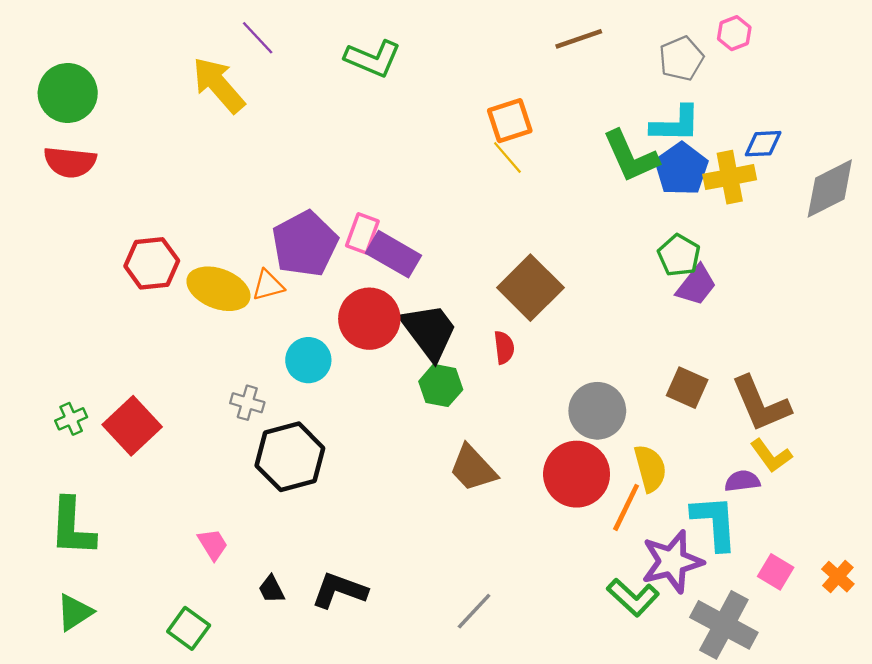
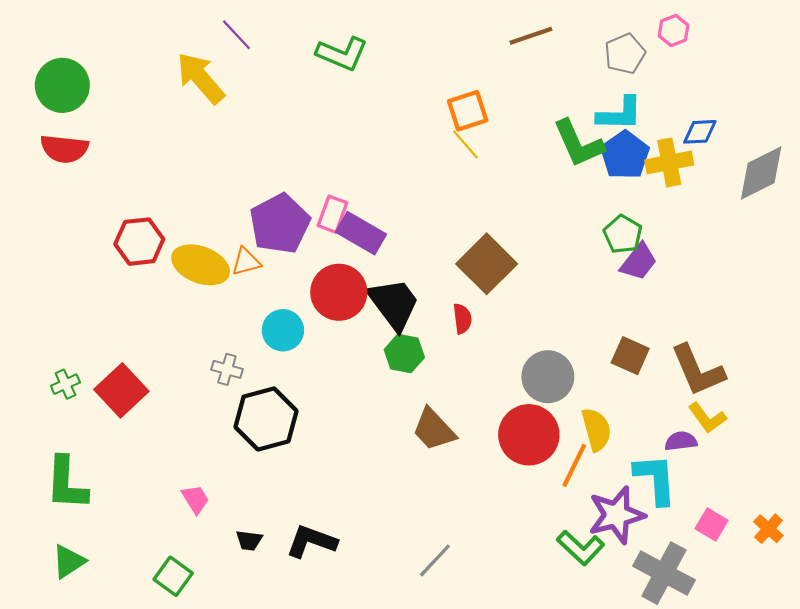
black trapezoid: (271, 589) -> (249, 540), turned -56

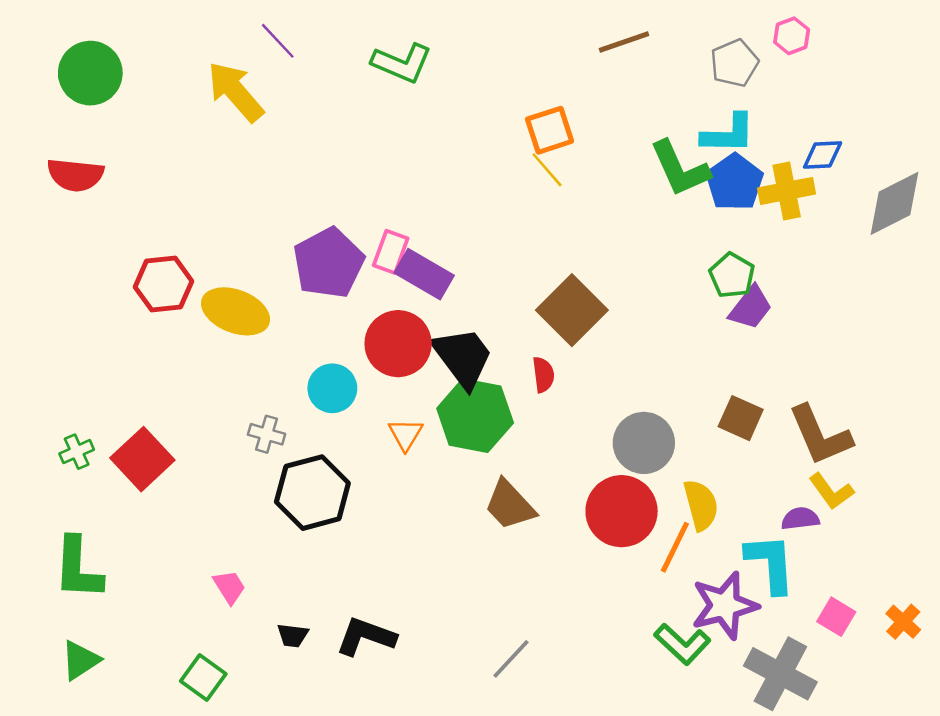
green circle: (62, 85) -> (90, 73), moved
orange triangle: (246, 262) -> (406, 434), moved, turned -44
green hexagon: (404, 354) -> (475, 416), size x1.6

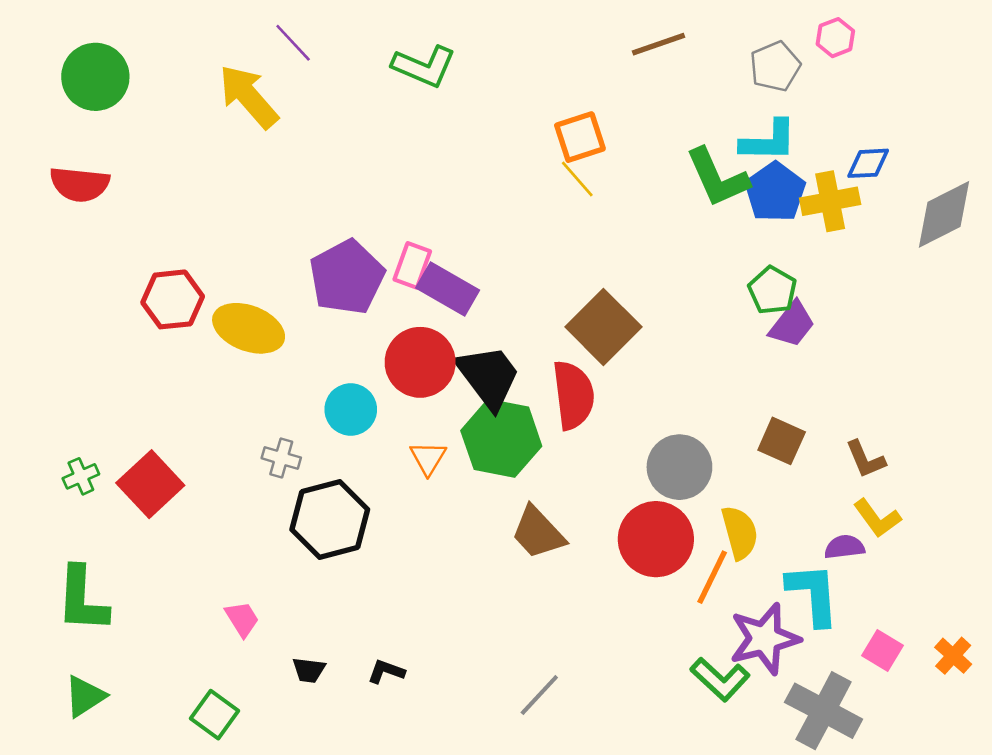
red semicircle: (543, 375) -> (573, 395), size x1.8
brown L-shape: (820, 435) -> (865, 459), size x0.6
black L-shape: (366, 637) -> (386, 671), size x0.6

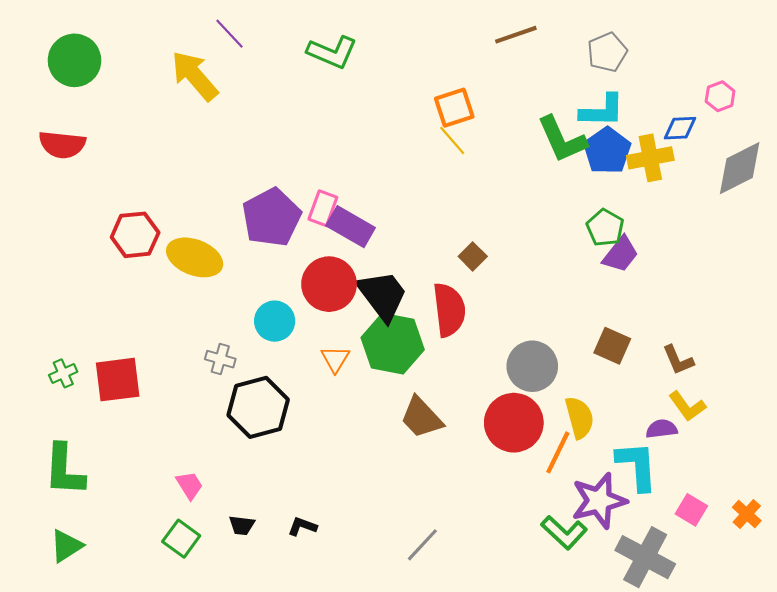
pink hexagon: (835, 38) -> (720, 96), moved
brown square: (603, 327) -> (473, 256), size x0.5
red square: (150, 484) -> (118, 380), turned 36
green square: (215, 715) -> (181, 539), moved

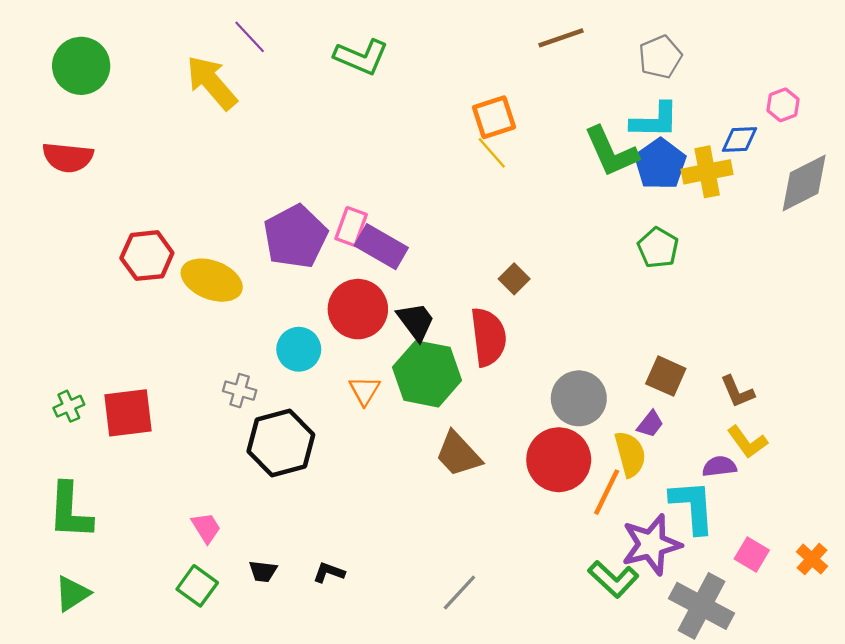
purple trapezoid: (621, 254) -> (650, 424), moved, size x0.7
black trapezoid: (382, 295) -> (416, 321), size x0.7

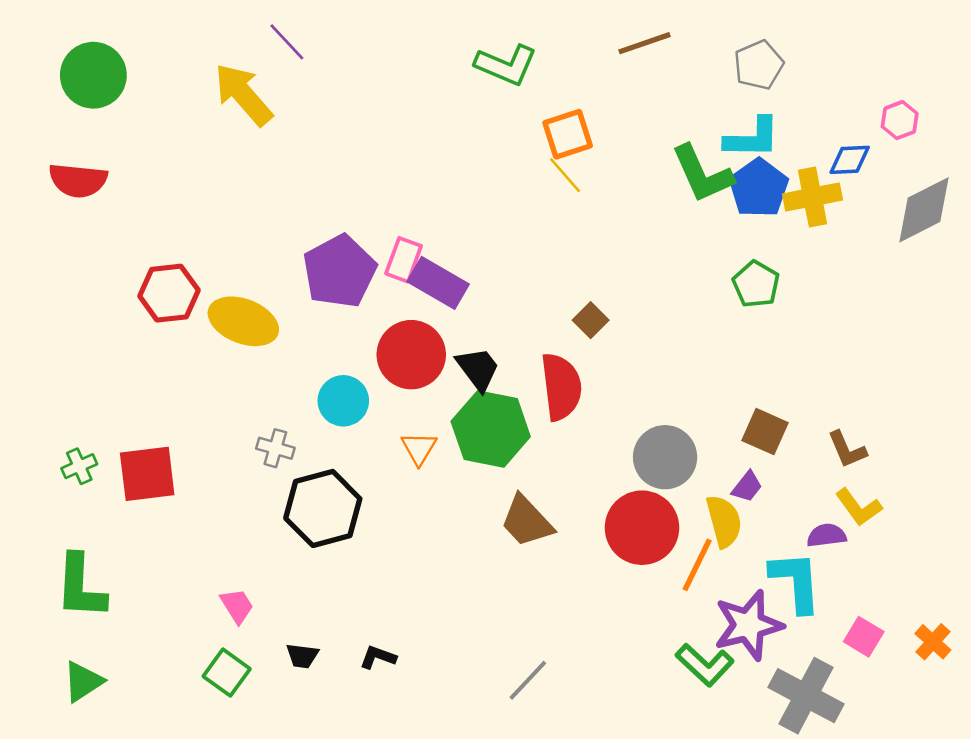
green L-shape: (361, 57) -> (506, 65), moved

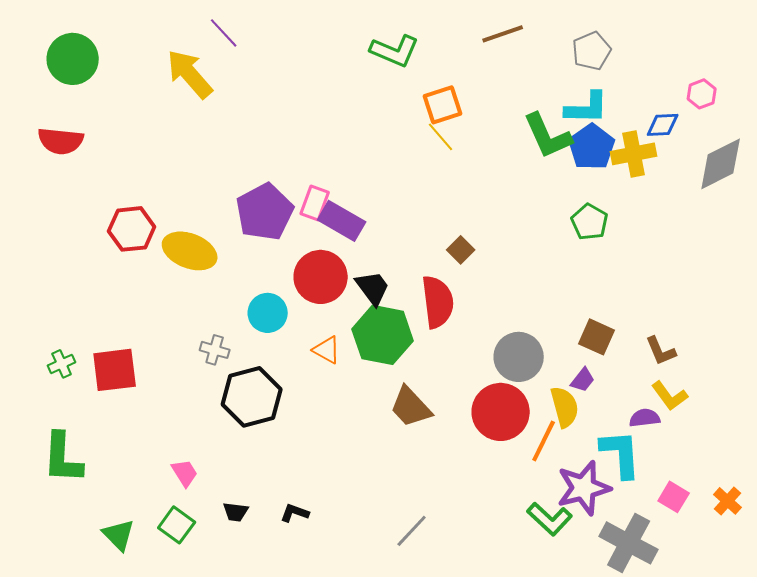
orange triangle: (419, 448) -> (327, 350), turned -32
green triangle: (83, 682) -> (119, 535), moved, turned -42

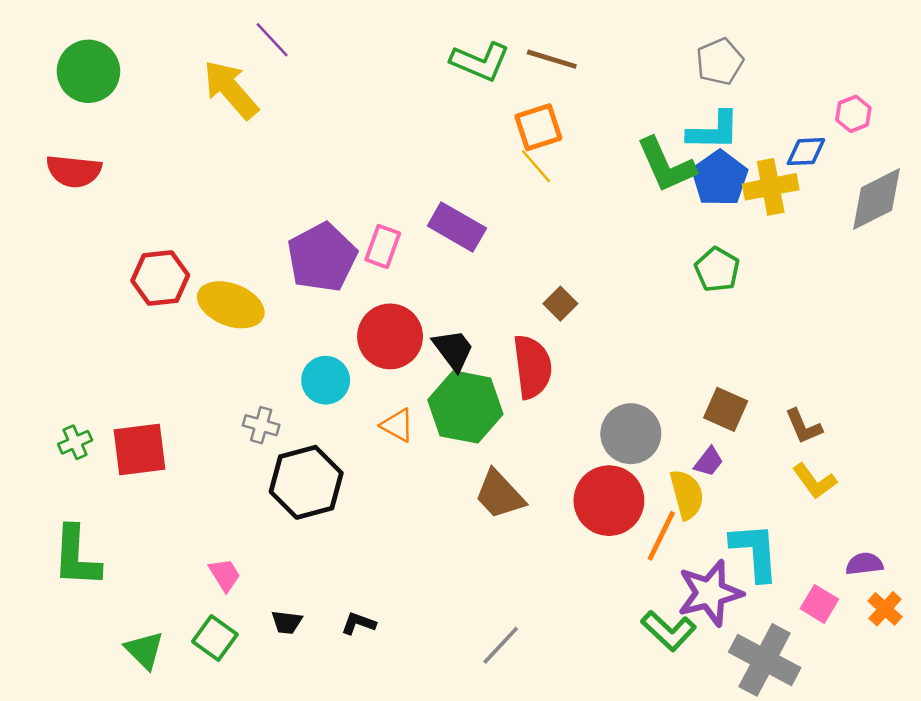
brown line: (503, 34) -> (552, 59), moved, turned 36
purple rectangle: (342, 221) -> (457, 227), moved
purple semicircle: (645, 418) -> (864, 564), moved

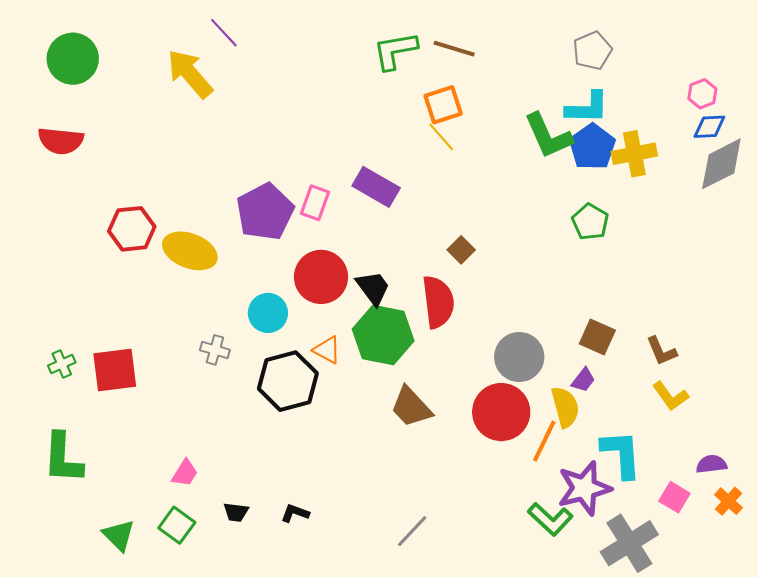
green L-shape: (480, 62) -> (395, 51), turned 147
blue diamond: (806, 152) -> (709, 127), moved
black hexagon: (306, 482) -> (288, 381), moved
pink trapezoid: (225, 575) -> (185, 473), turned 64
gray cross: (765, 660) -> (629, 543), turned 30

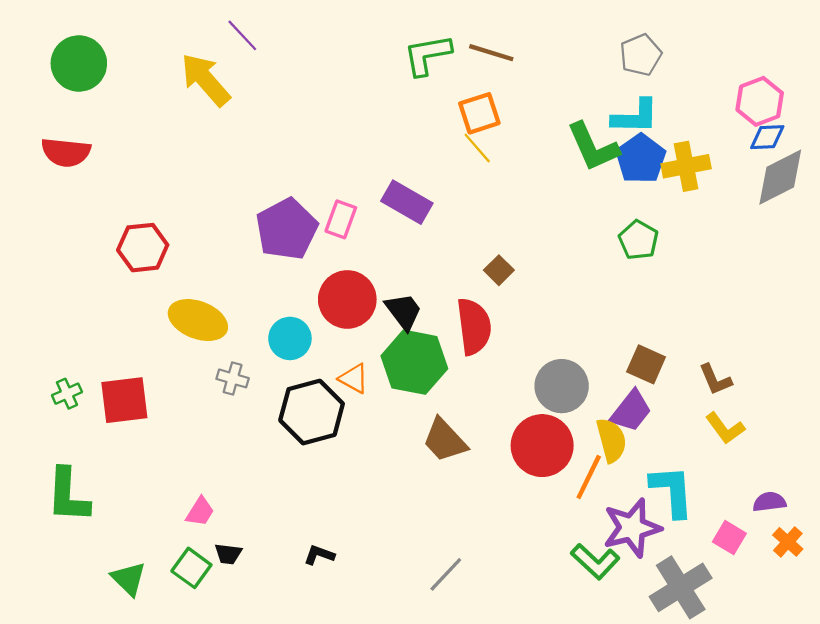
pink hexagon: (702, 94) -> (760, 101), size x1.5
yellow ellipse: (190, 251) -> (198, 320), moved
purple trapezoid: (583, 380) -> (631, 411), size x1.6
black trapezoid: (236, 512) -> (228, 554), moved

